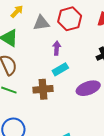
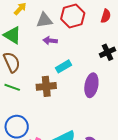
purple arrow: (57, 48) -> (50, 41), moved, turned -88
purple ellipse: (88, 88) -> (91, 85), turned -60

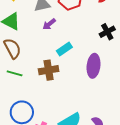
purple arrow: (50, 41) -> (49, 24), turned -40

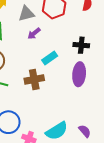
black cross: (107, 32) -> (81, 45), moved, turned 35

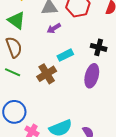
brown cross: (34, 79) -> (47, 74), turned -30

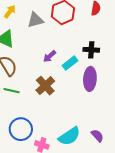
purple arrow: (54, 28) -> (50, 56), moved
cyan rectangle: (65, 55) -> (70, 63), moved

